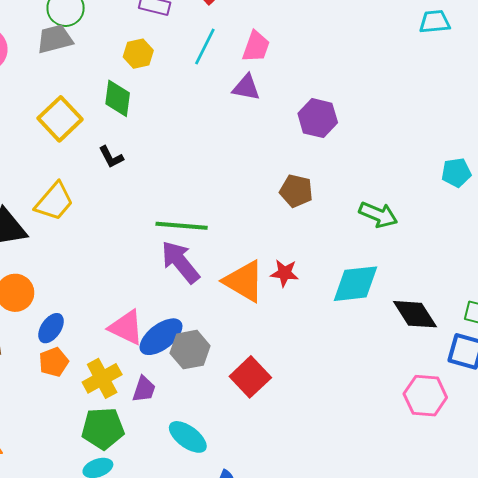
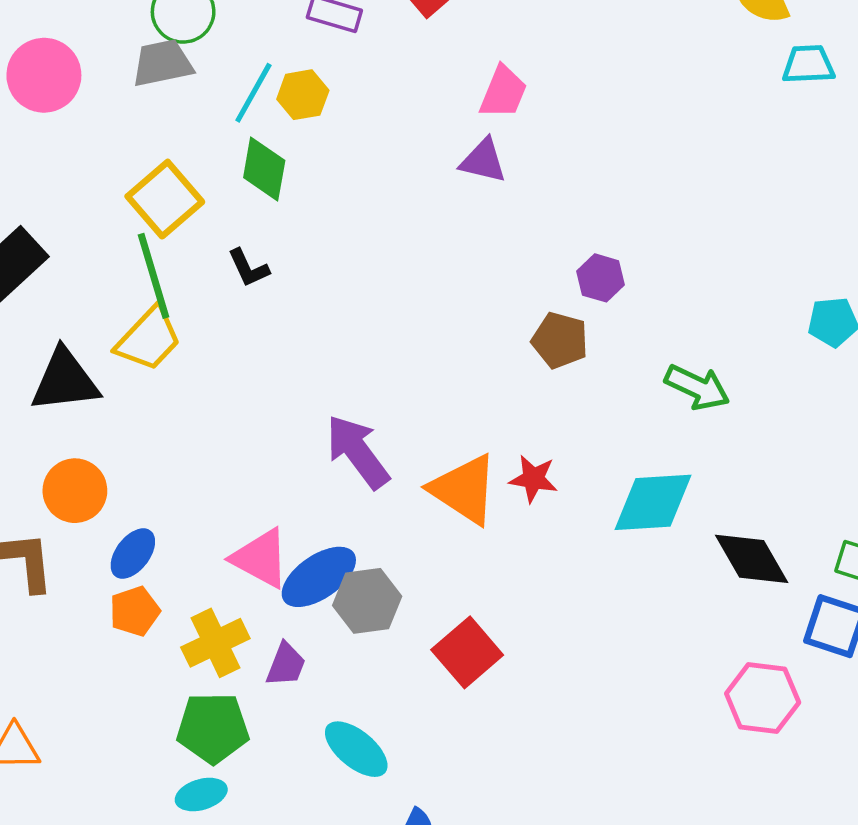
cyan line: (205, 47) -> (253, 93), moved
purple hexagon: (318, 118) -> (601, 278), moved, size x0.7
green line: (182, 226) -> (154, 276), moved, turned 66

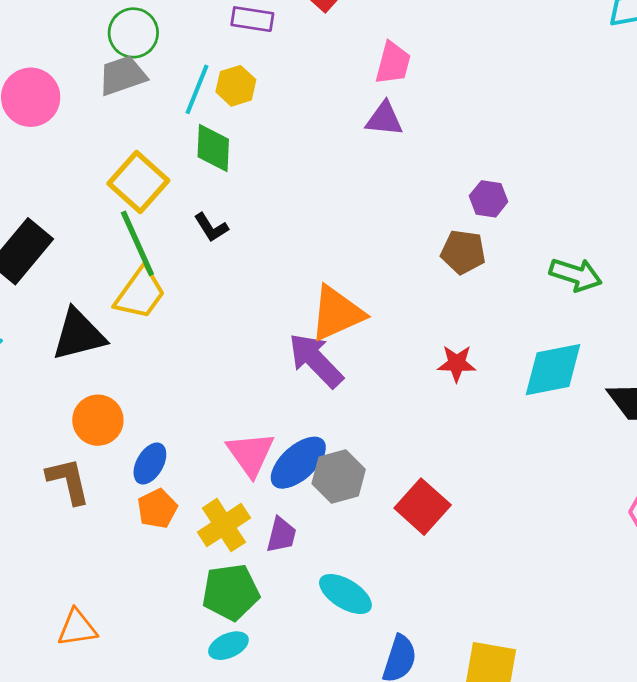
orange triangle: (464, 489) -> (337, 313), moved, turned -50
pink triangle: (260, 558) -> (251, 454), turned 34

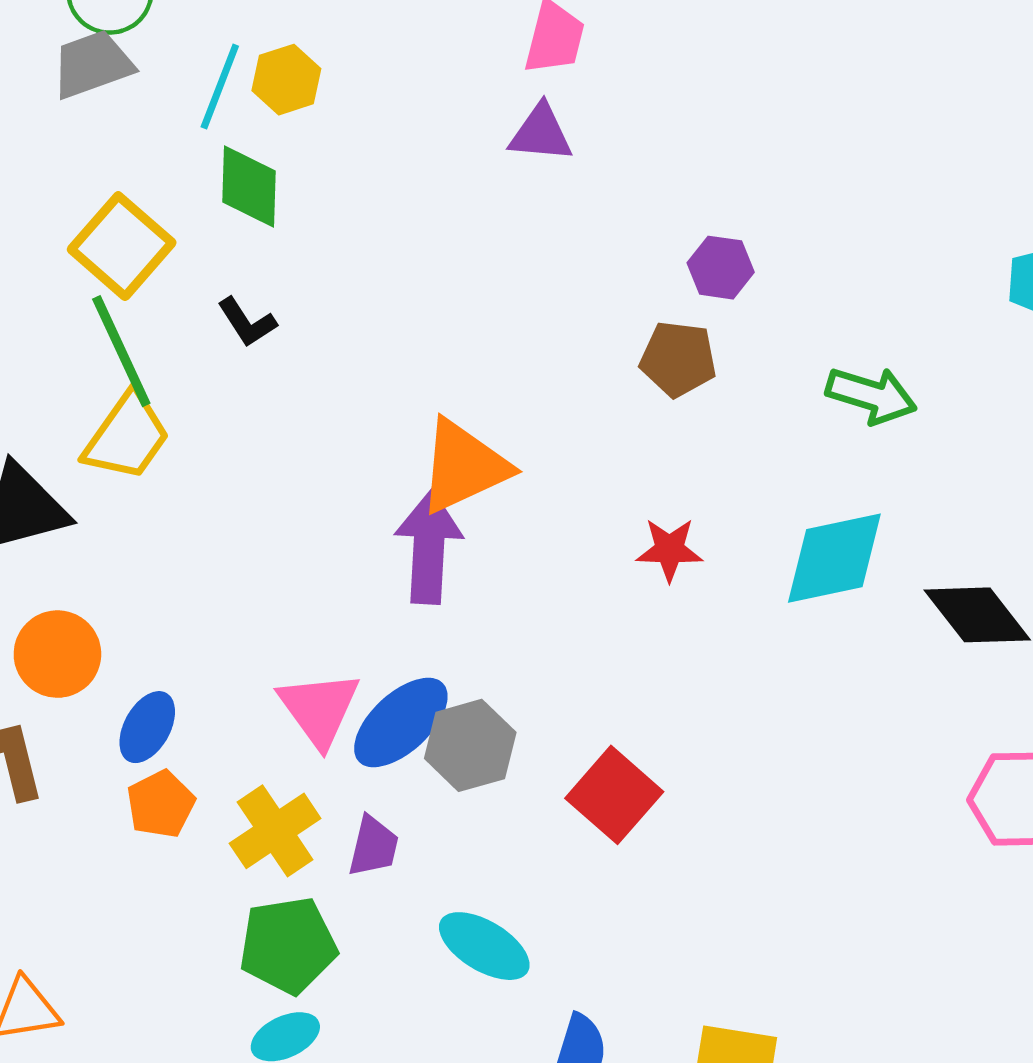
purple arrow: (316, 360) -> (429, 547), turned 48

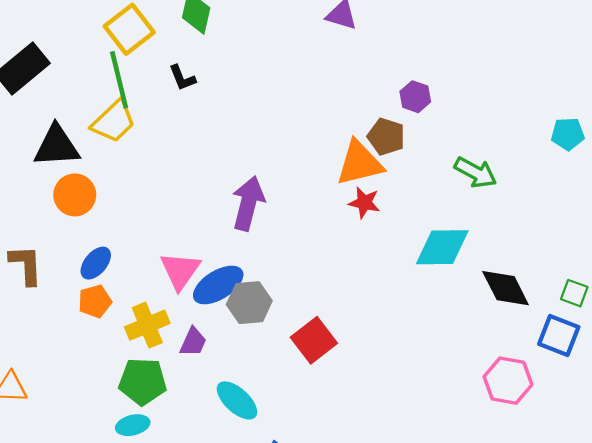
orange triangle: (464, 466) -> (360, 163), moved
red star: (669, 550) -> (364, 203), moved
orange circle: (57, 654) -> (75, 195), moved

